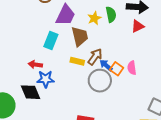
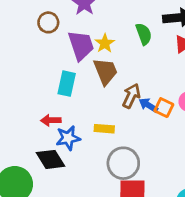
purple trapezoid: (65, 15) -> (81, 45), turned -35
yellow star: (94, 18) -> (105, 43), moved
yellow rectangle: (77, 61) -> (104, 129), moved
gray circle: (100, 81) -> (123, 163), moved

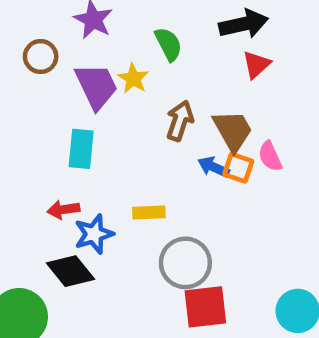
green semicircle: (144, 34) -> (168, 44), moved
brown trapezoid: (106, 71) -> (233, 131), moved
brown arrow: (131, 96) -> (180, 121), moved

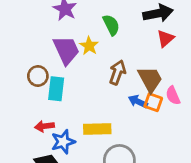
brown circle: (41, 57) -> (38, 76), moved
yellow rectangle: (149, 212) -> (97, 129), size x1.4

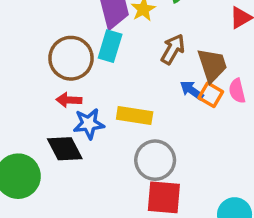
brown circle: (38, 76) -> (71, 58), moved, size x1.6
cyan rectangle: (56, 89) -> (110, 46), moved

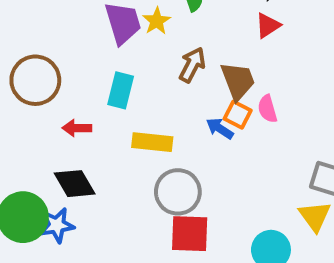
cyan rectangle: (110, 46) -> (121, 90), moved
brown circle: (71, 58) -> (35, 80), moved
blue arrow: (192, 90) -> (220, 128), moved
blue star: (89, 124) -> (57, 225), moved

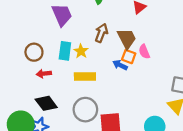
yellow star: (157, 21) -> (81, 51), moved
brown circle: (35, 80) -> (34, 52), moved, size x0.7
gray circle: (178, 192) -> (85, 110), moved

